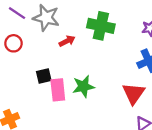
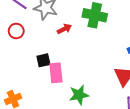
green star: (83, 86) -> (79, 95), moved

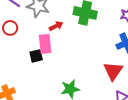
pink rectangle: (56, 73) -> (45, 44), moved

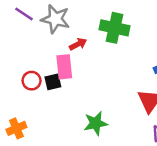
red circle: (10, 28) -> (32, 81), moved

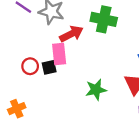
red arrow: (78, 44) -> (71, 34), size x1.5
green star: (96, 123) -> (96, 90), moved

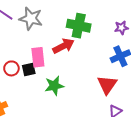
red arrow: (71, 34) -> (63, 46), moved
green star: (96, 90) -> (54, 86), moved

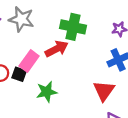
pink rectangle: (38, 57) -> (29, 61), turned 42
black square: (29, 69) -> (19, 74), turned 32

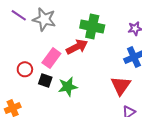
black square: (19, 74) -> (45, 81), moved

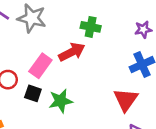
green cross: (92, 27) -> (91, 27), size x0.7

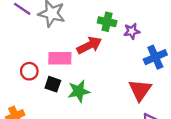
purple star: (143, 29) -> (132, 31), moved
pink rectangle: (40, 66) -> (60, 58), turned 55

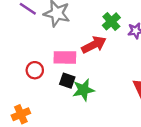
green cross: (107, 22) -> (111, 21), turned 36
black square: (53, 84) -> (67, 81), moved

